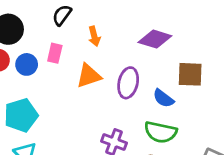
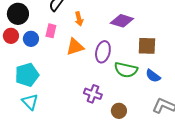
blue semicircle: (163, 98) -> (153, 76), moved
green semicircle: (161, 132) -> (126, 70), moved

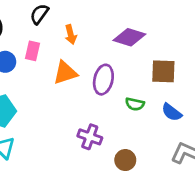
green semicircle: (126, 70) -> (135, 104), size x0.6

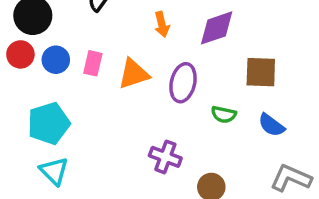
orange arrow: (71, 35) -> (162, 24), moved
purple diamond: (129, 37) -> (217, 28), turned -36
pink rectangle: (32, 51) -> (93, 63), moved

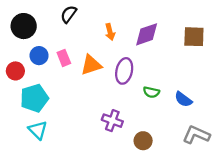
red circle: (20, 54) -> (15, 71), moved
pink rectangle: (93, 63) -> (64, 58), turned -35
brown square: (261, 72) -> (194, 37), moved

